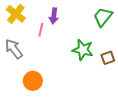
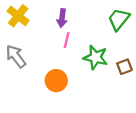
pink line: (41, 30) -> (67, 40), moved
orange circle: (33, 81) -> (56, 81), moved

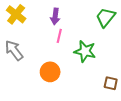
brown square: (124, 67) -> (111, 83), moved, turned 32

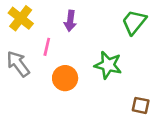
pink line: (59, 36) -> (47, 47), moved
orange circle: (50, 72) -> (65, 78), moved

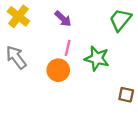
purple arrow: (70, 21) -> (63, 19), turned -54
pink line: (47, 47) -> (68, 48), moved

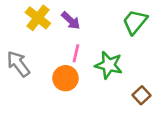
yellow cross: (18, 16) -> (38, 18), moved
brown square: (126, 95) -> (141, 95), moved, turned 35

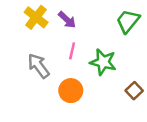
gray arrow: (18, 64) -> (39, 66), moved
orange circle: (65, 78) -> (71, 91), moved

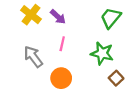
green star: (103, 62) -> (102, 53), moved

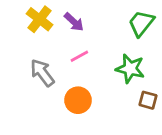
pink line: (62, 44) -> (79, 56), turned 48
brown square: (116, 78) -> (148, 100), turned -32

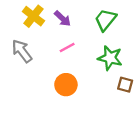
green trapezoid: (141, 23) -> (105, 20), moved
gray arrow: (42, 73) -> (22, 51), moved

